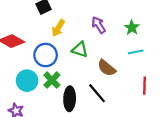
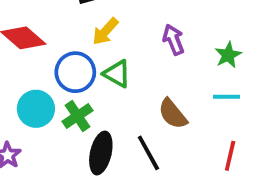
green triangle: (80, 50) -> (117, 74), moved

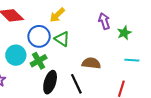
purple arrow: (173, 40) -> (104, 21), moved
cyan line: (227, 97) -> (132, 60), moved
brown semicircle: (173, 114) -> (91, 63), turned 132

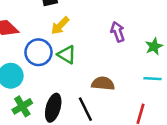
green star: (124, 33) -> (154, 46), moved
green cross: (39, 61) -> (22, 106), moved

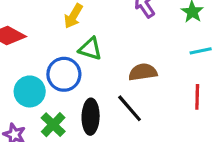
blue circle: (38, 52) -> (64, 74), moved

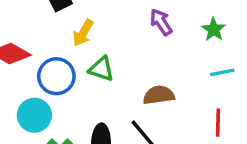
blue circle: (64, 74) -> (56, 76), moved

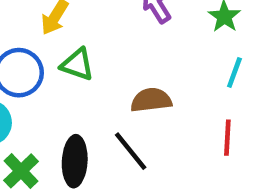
cyan line: (222, 72) -> (234, 73), turned -60

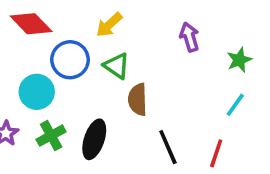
brown semicircle: (151, 100) -> (138, 99), moved, turned -100
black line: (131, 151) -> (168, 147), moved

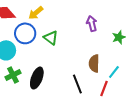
yellow arrow: (109, 25) -> (36, 13), moved
brown semicircle: (138, 99) -> (94, 63), moved
cyan line: (235, 105) -> (114, 72), moved

